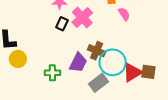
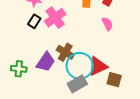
pink semicircle: (124, 14) -> (107, 24), moved
red triangle: (132, 72) -> (98, 66), moved
gray rectangle: (99, 83) -> (77, 84), moved

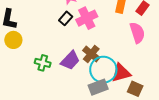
pink semicircle: (107, 24) -> (137, 33), size x1.5

